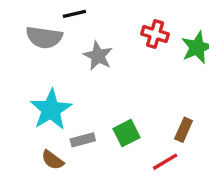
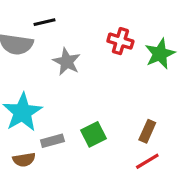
brown semicircle: (53, 160) -> (24, 160), turned -45
red line: (165, 162) -> (147, 161), moved

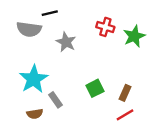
green square: (94, 134) -> (95, 88), moved
gray rectangle: (52, 141) -> (56, 100), turned 70

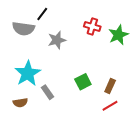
black line: (50, 13) -> (42, 14), turned -40
gray star: (66, 42) -> (57, 40), turned 30
brown semicircle: (35, 114) -> (20, 103), moved

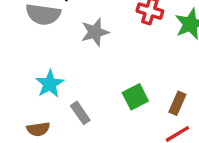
cyan star: (28, 73) -> (50, 84), size x0.7

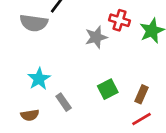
gray star: (95, 32) -> (96, 37), moved

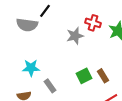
cyan star: (39, 79) -> (31, 68), turned 30
brown rectangle: (141, 94) -> (103, 76), moved, turned -56

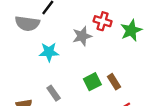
cyan star: (31, 68) -> (49, 52), moved

